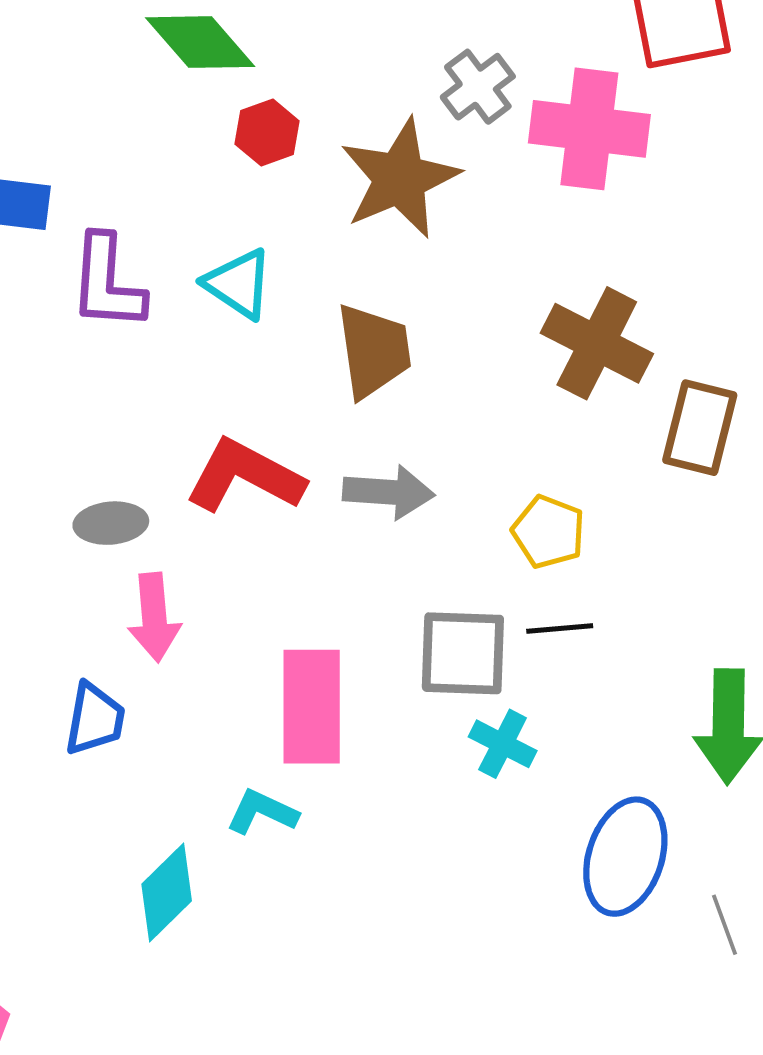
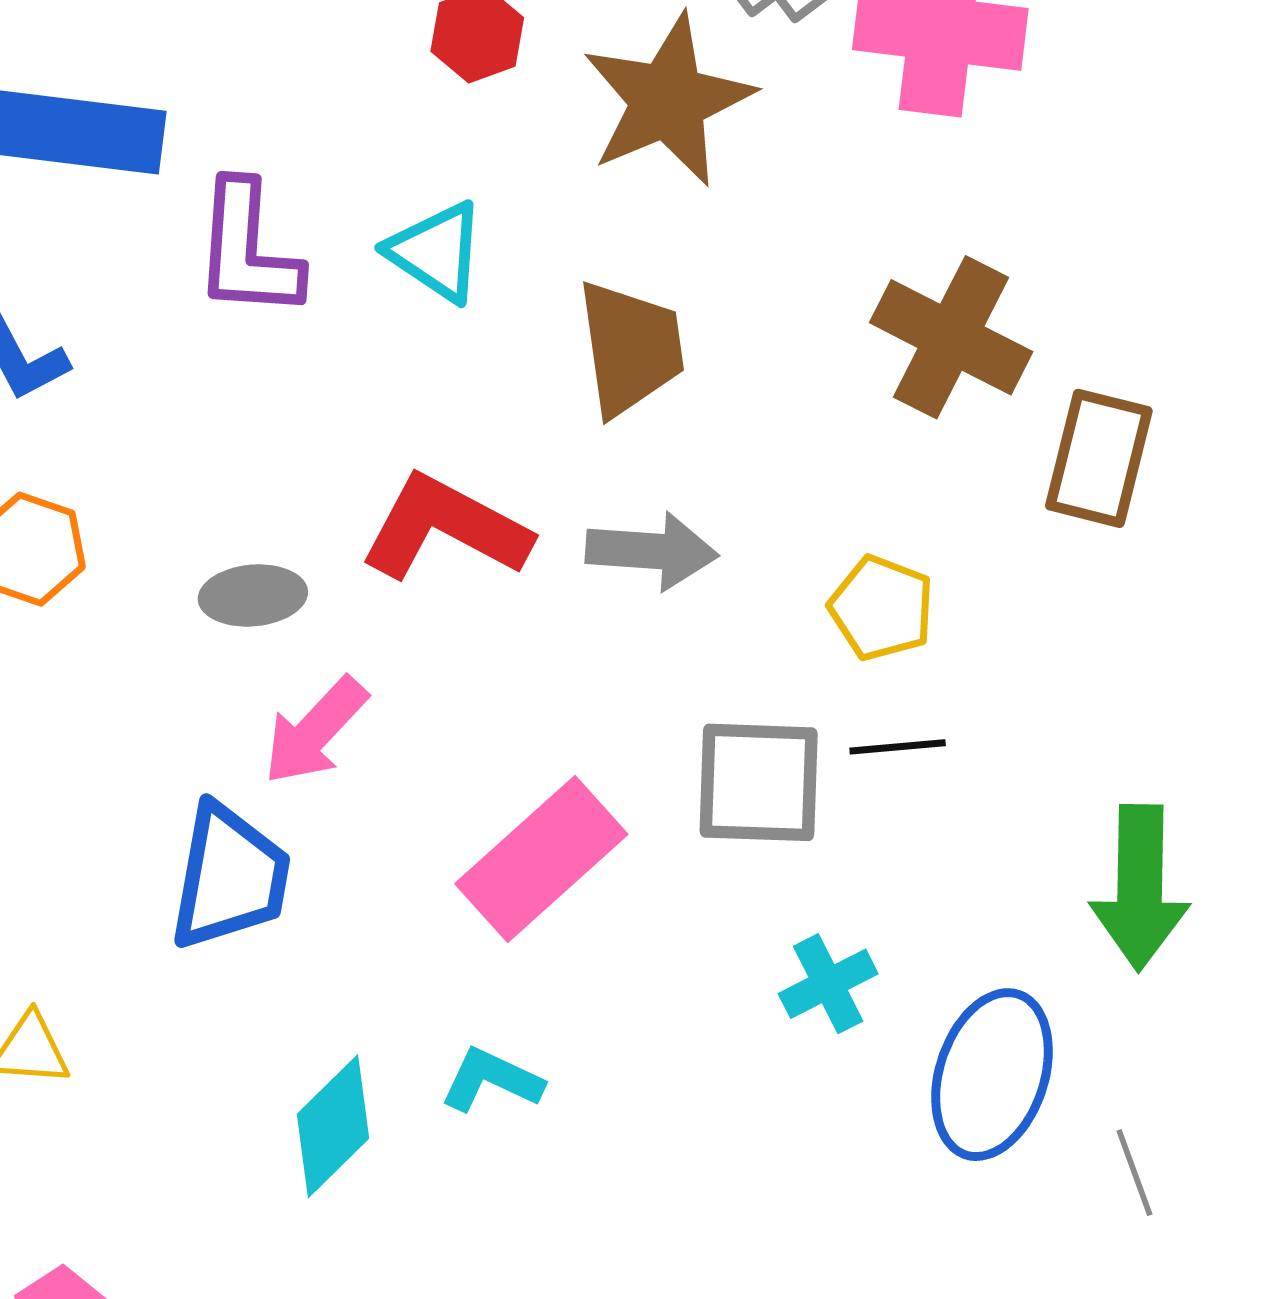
pink arrow: (154, 617) -> (315, 731), turned 48
pink rectangle: (312, 707) -> (541, 859), turned 48
blue trapezoid: (95, 719) -> (230, 877), size x1.4
cyan cross: (503, 744) -> (828, 984), moved, turned 36
cyan L-shape: (262, 812) -> (492, 1080), moved

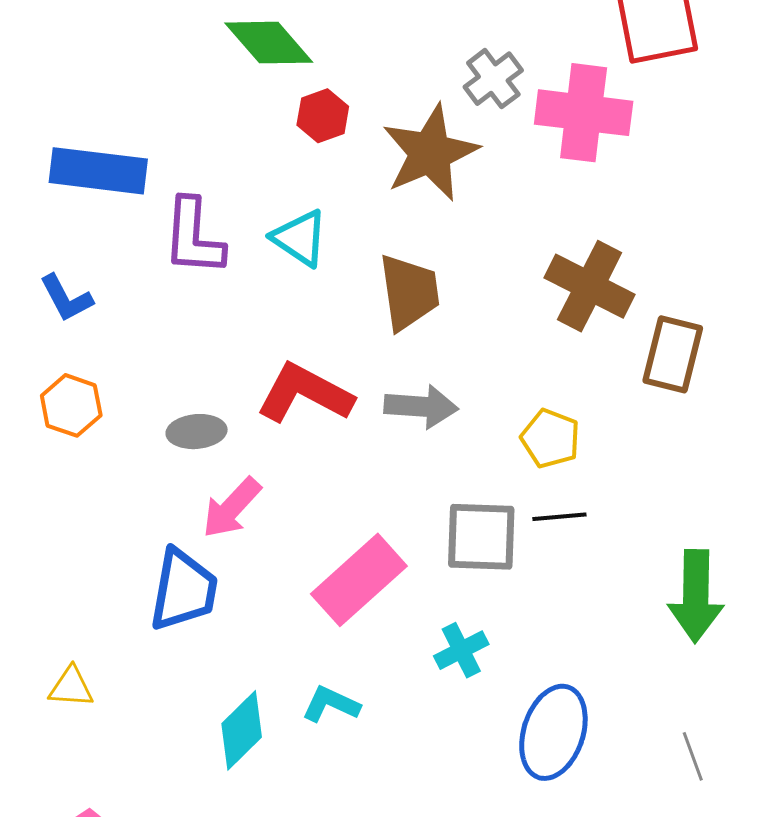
cyan cross: (828, 984) -> (461, 650), moved
blue ellipse: (992, 1075) -> (553, 732), moved

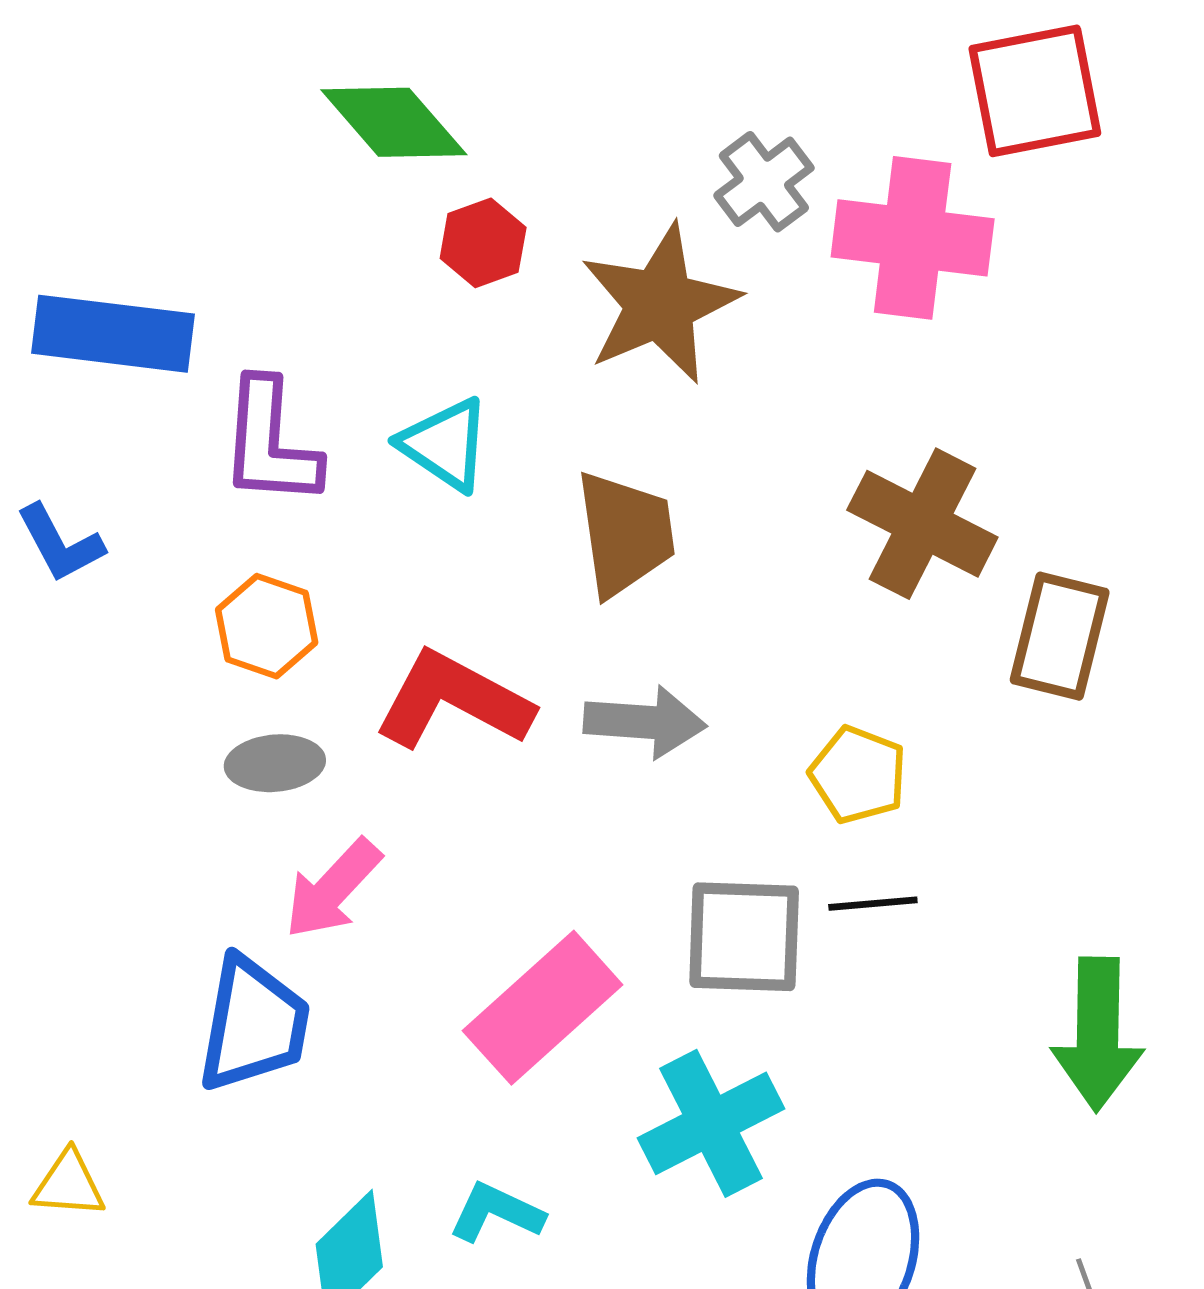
orange hexagon: (71, 405) -> (267, 626), moved
cyan cross: (461, 650) -> (711, 1123), size x1.6

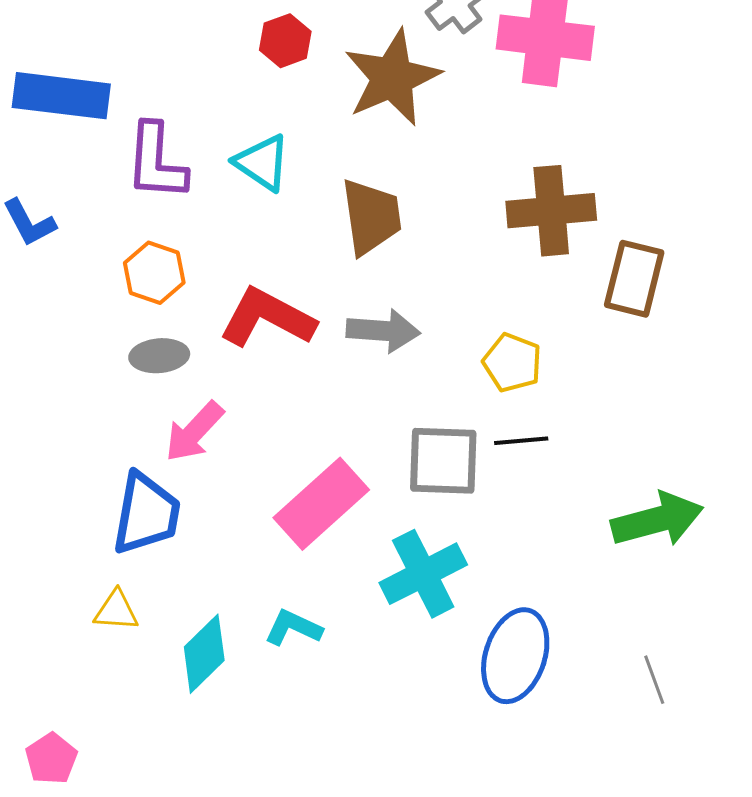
brown cross: (922, 524) -> (551, 211), turned -32
green arrow: (1098, 1034) -> (657, 520), turned -106
yellow triangle: (68, 1184) -> (116, 611), moved

